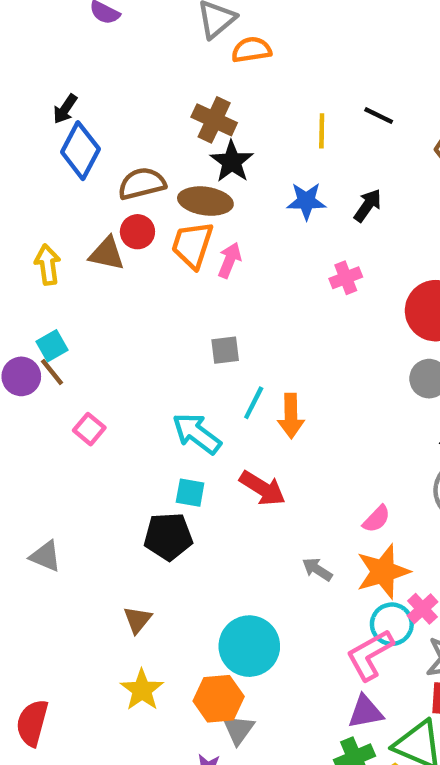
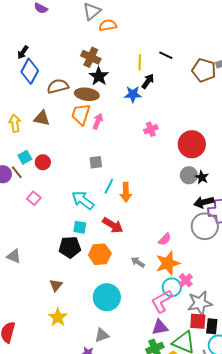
black arrow: (368, 205) -> (148, 81), moved
red circle: (137, 232) -> (43, 162), moved
cyan square: (52, 346) -> (25, 157), moved
orange hexagon: (219, 699) -> (100, 254), moved
gray triangle: (238, 729) -> (102, 335), turned 35

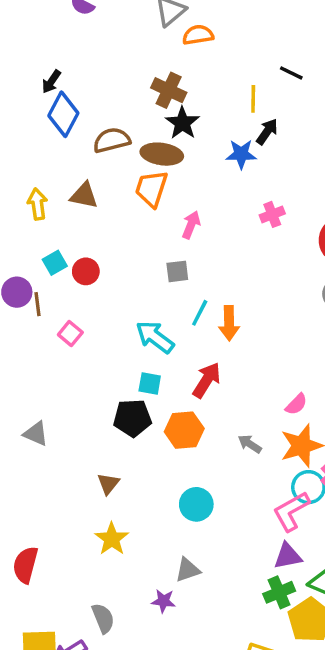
black line: (166, 55) -> (291, 73), moved
pink arrow: (98, 121) -> (191, 225), moved
brown line: (17, 172) -> (38, 304), moved, turned 32
red arrow: (113, 225) -> (207, 380), turned -90
cyan circle: (107, 297) -> (196, 504), size x0.7

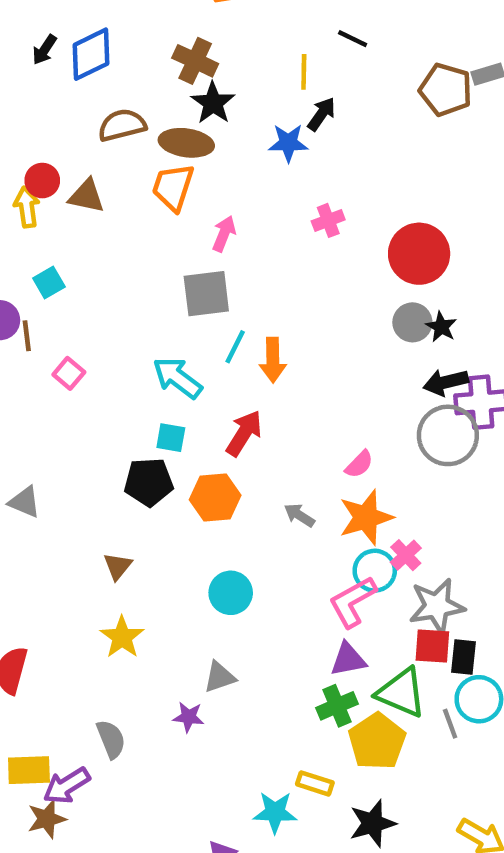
blue diamond: (63, 114) -> (91, 54), moved, turned 36
red circle: (86, 271) -> (42, 181), moved
gray square: (177, 271) -> (206, 294), size x1.6

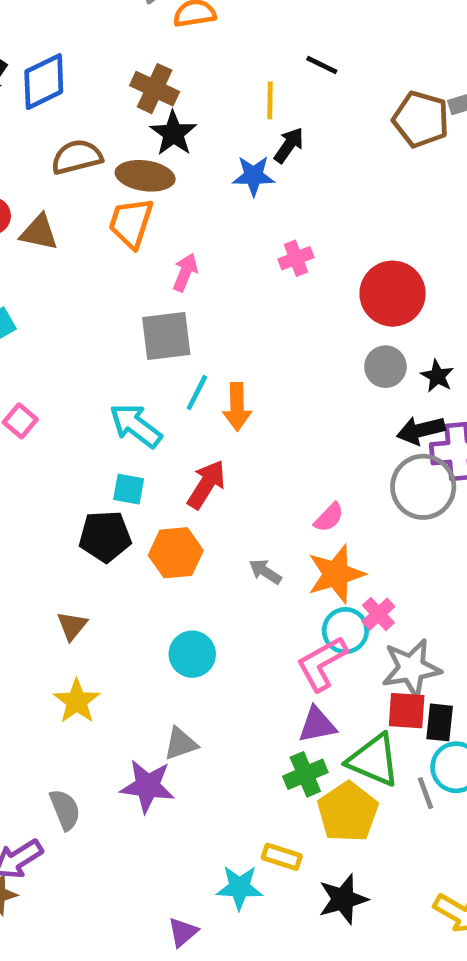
black star: (441, 327) -> (437, 376), moved
purple star: (189, 717) -> (147, 786), size x1.6

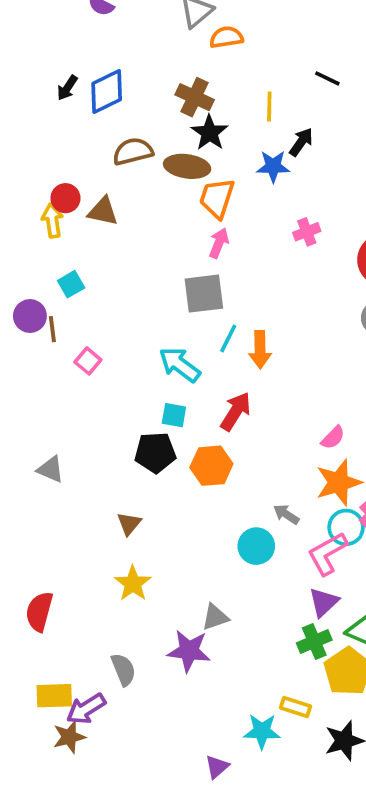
yellow line: (270, 100) -> (269, 106), moved
orange trapezoid: (131, 223) -> (217, 198), moved
gray arrow: (265, 572) -> (286, 514), moved
cyan circle: (192, 654) -> (256, 546), moved
purple triangle: (317, 725) -> (324, 602), turned -32

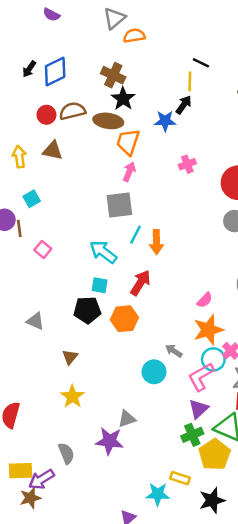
yellow line: (269, 106) -> (190, 81), moved
red circle: (65, 198) -> (46, 115), moved
gray triangle: (51, 469) -> (35, 321), moved

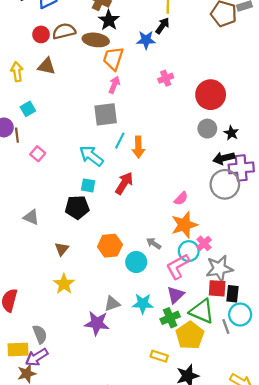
orange hexagon: (124, 319) -> (110, 246), moved
gray semicircle: (66, 453) -> (40, 334), moved
cyan star: (158, 494) -> (143, 304), moved

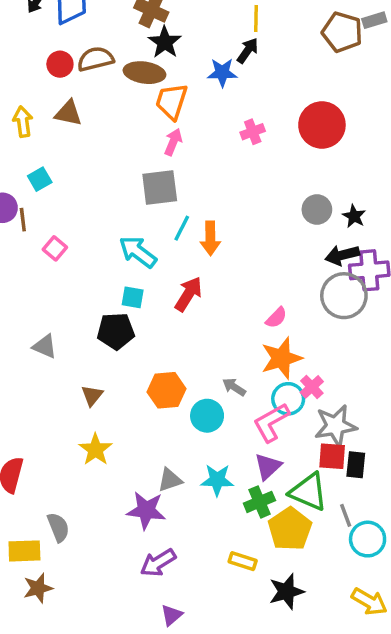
red circle: (211, 95) -> (322, 125), moved
cyan circle: (240, 315) -> (368, 539), moved
purple arrow: (37, 357) -> (158, 563), moved

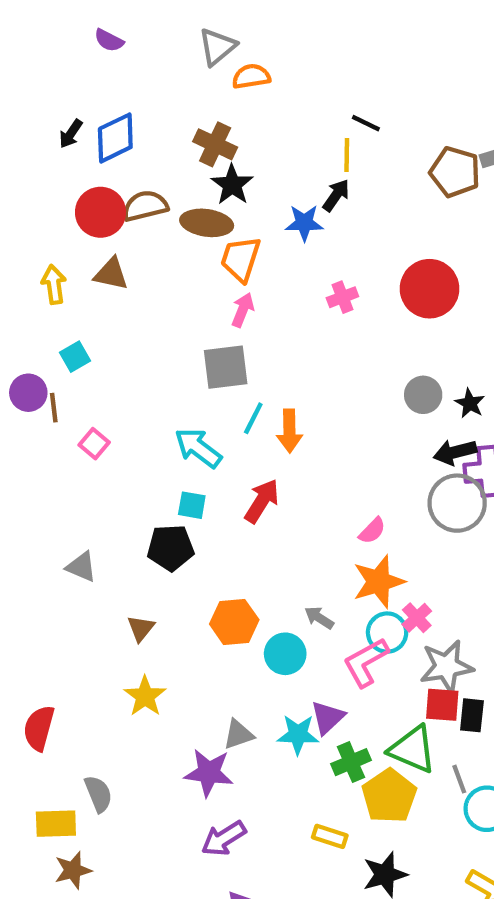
red circle: (60, 64) -> (100, 212), size x1.5
purple triangle: (268, 466) -> (328, 717), moved

